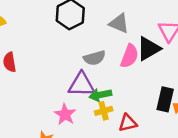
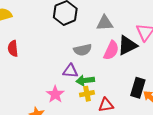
gray triangle: (119, 23) -> (105, 23), turned -30
purple triangle: (81, 85) -> (70, 71), size x0.7

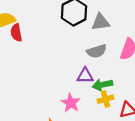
gray triangle: (105, 23) -> (101, 22), moved
red semicircle: (13, 49) -> (16, 33), moved

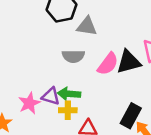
purple triangle: (85, 76) -> (51, 96), moved

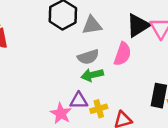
black triangle: (129, 62) -> (138, 25), moved
green arrow: (69, 94) -> (92, 75), moved

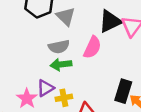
gray triangle: (92, 25) -> (66, 16), turned 48
purple triangle: (79, 101) -> (45, 88), turned -36

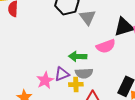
gray semicircle: (59, 47) -> (84, 73), moved
pink semicircle: (92, 47) -> (106, 46), turned 36

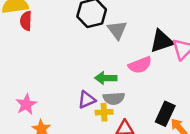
pink star: (45, 80) -> (26, 104), moved

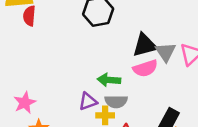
gray triangle: (117, 30) -> (166, 52), moved
black triangle: (162, 41) -> (145, 45), moved

